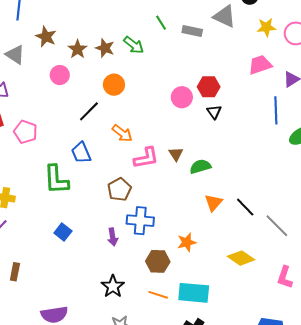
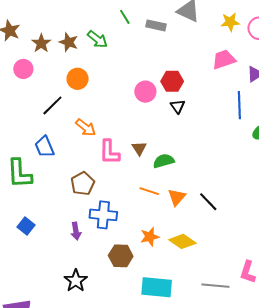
pink L-shape: (146, 158) -> (109, 152), turned 100
gray line: (277, 226) -> (215, 286), moved, turned -40
yellow diamond: (241, 258) -> (182, 241), moved
orange line: (158, 295) -> (149, 191), moved

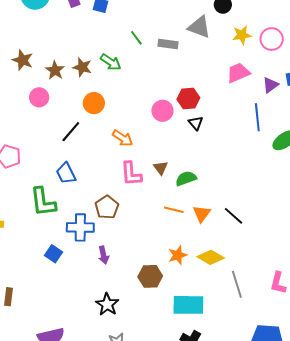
orange arrow: (86, 127) -> (123, 138), moved
blue cross: (103, 215) -> (80, 227), moved
gray line: (215, 286) -> (237, 284), moved, turned 72

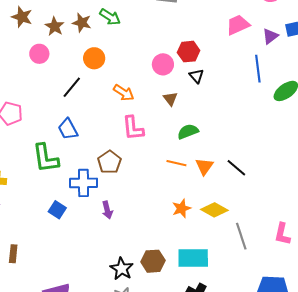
brown triangle: (161, 168) -> (170, 99), moved
brown hexagon: (150, 276) -> (153, 261), moved
black star: (107, 304) -> (122, 269), moved

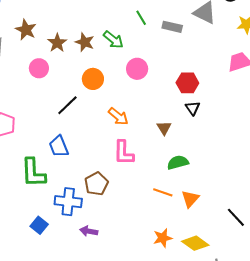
pink circle: (163, 64) -> (137, 69), moved
black line: (236, 168) -> (236, 217), moved
purple arrow: (107, 210) -> (89, 231), turned 108

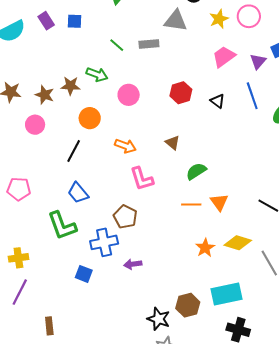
black triangle: (193, 108) -> (218, 101), moved

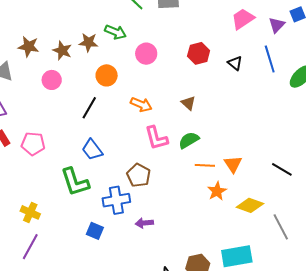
green semicircle: (196, 171) -> (189, 140), moved
orange star: (205, 248) -> (217, 191), moved
yellow cross: (18, 258) -> (30, 212), turned 30

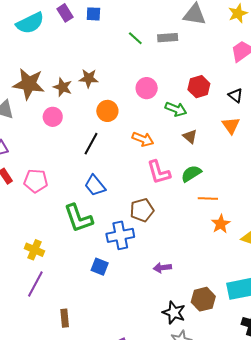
green arrow: (115, 32) -> (176, 109), moved
brown star: (29, 46) -> (29, 84), size x1.5
orange triangle: (233, 164) -> (231, 126), moved
brown pentagon: (139, 175) -> (142, 210), turned 30
purple arrow: (144, 223) -> (162, 268), moved

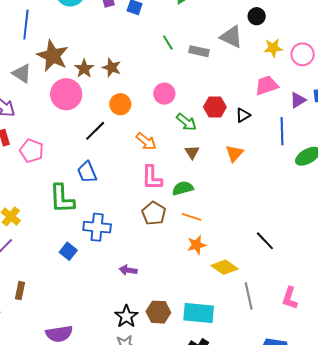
black triangle: (236, 96) -> (243, 115), moved, turned 35
pink circle: (53, 117) -> (66, 94), size x1.6
brown pentagon: (142, 210) -> (154, 213), moved, turned 30

